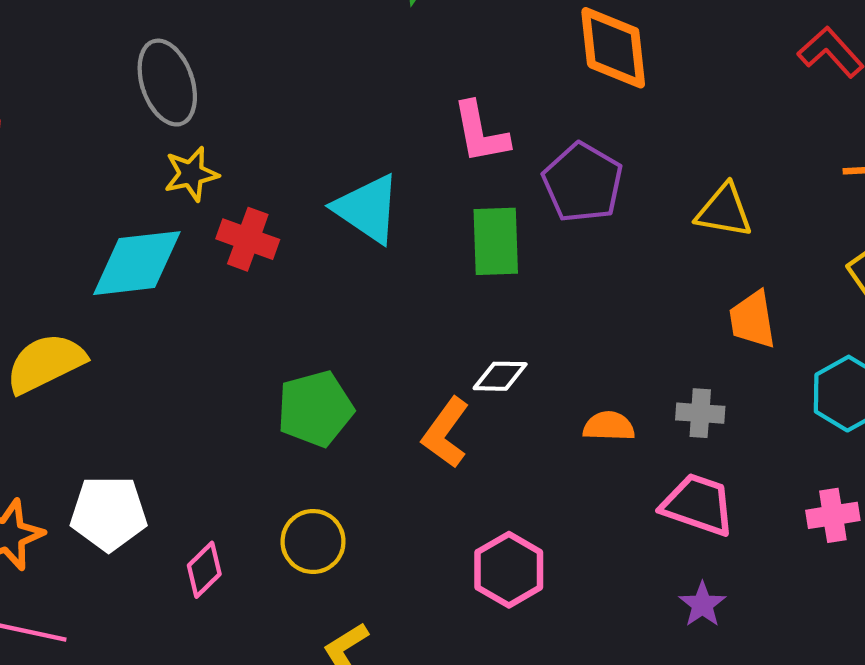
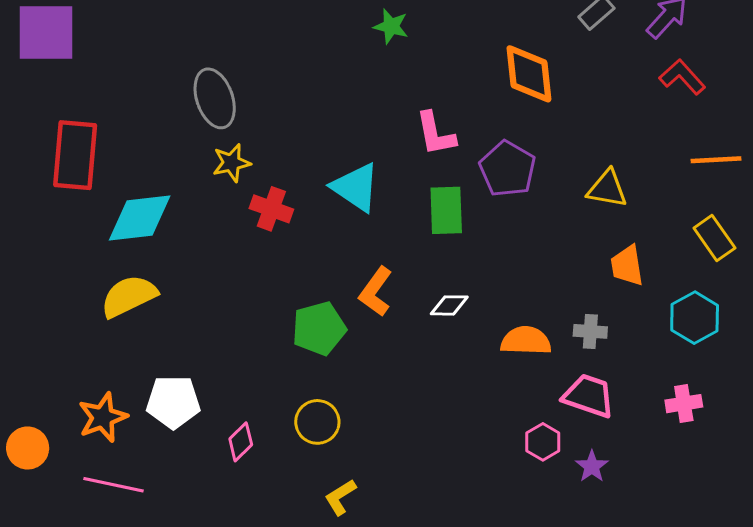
cyan diamond: (137, 263) -> (140, 218), moved
orange semicircle: (609, 426) -> (526, 341), size x1.4
orange L-shape: (446, 433) -> (376, 292), moved
pink hexagon: (509, 570) -> (543, 442), moved, size x0.7

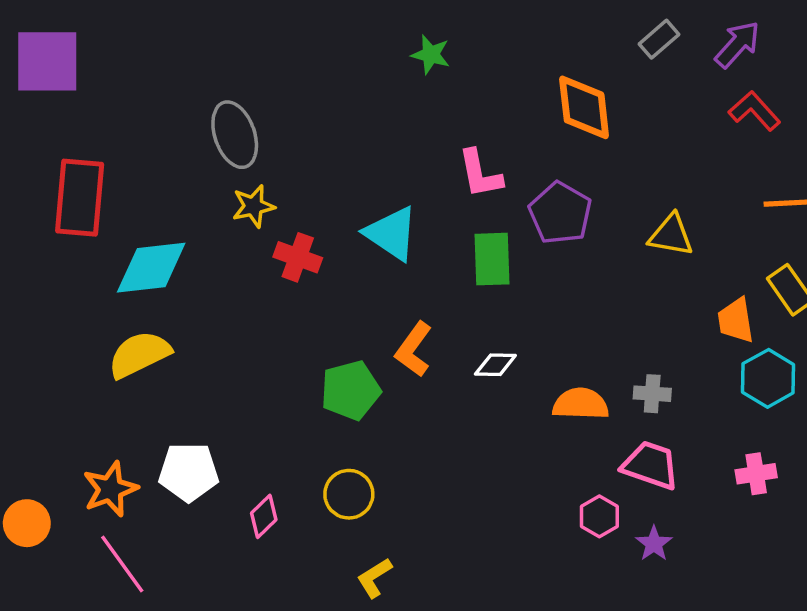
orange trapezoid: (627, 266) -> (736, 320), moved
pink line: (113, 485) -> (122, 564), turned 42

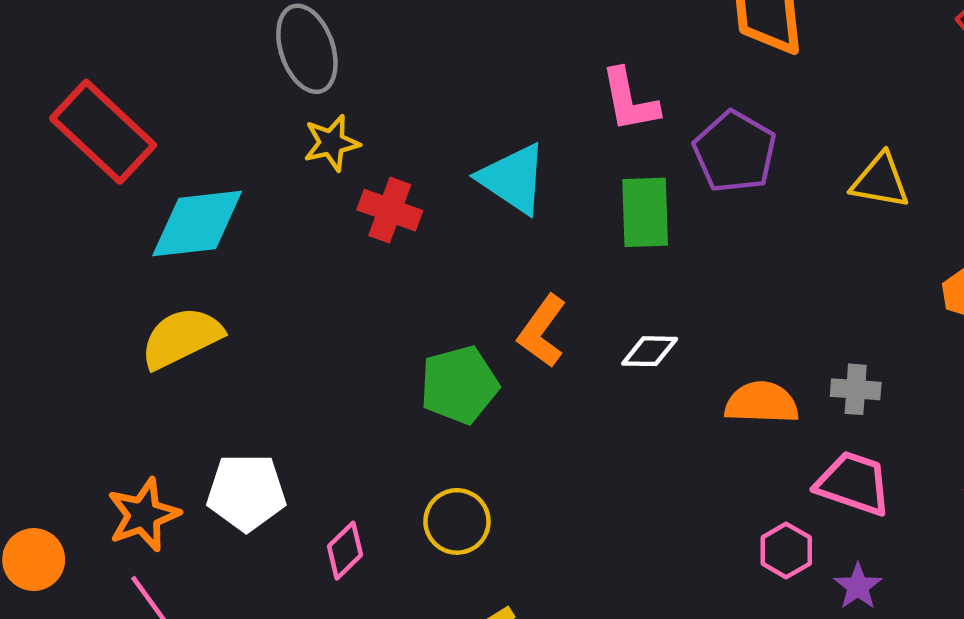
red rectangle: (80, 198) -> (103, 132), turned -52

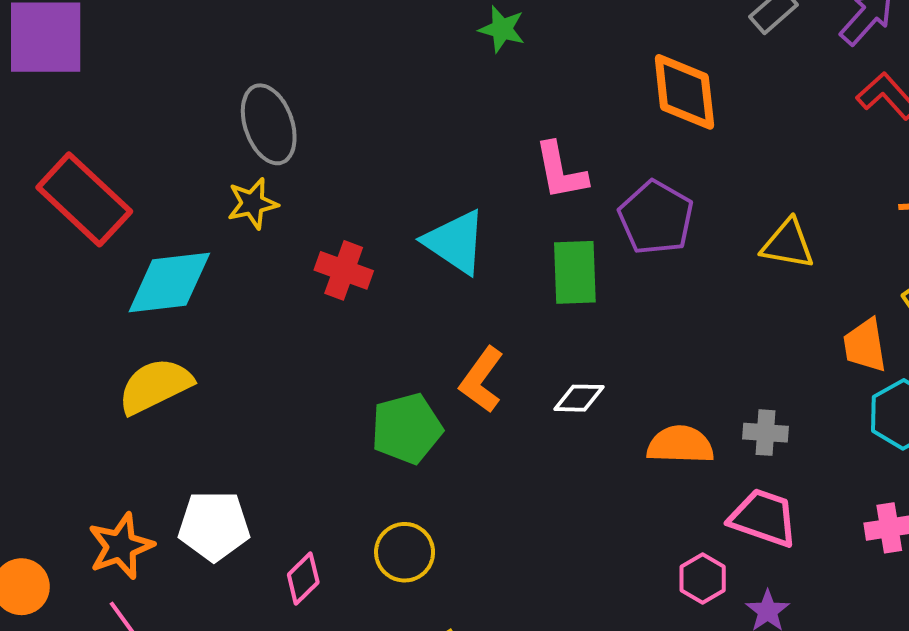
yellow star: (332, 143) -> (252, 203), moved

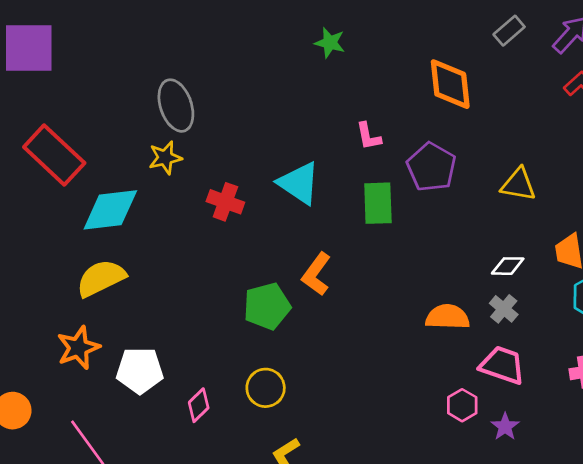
pink L-shape: (561, 171) -> (369, 136), size x0.7
white diamond: (579, 398) -> (508, 266), moved
gray cross: (766, 433) -> (504, 309), turned 36
orange star: (121, 546) -> (78, 348), moved

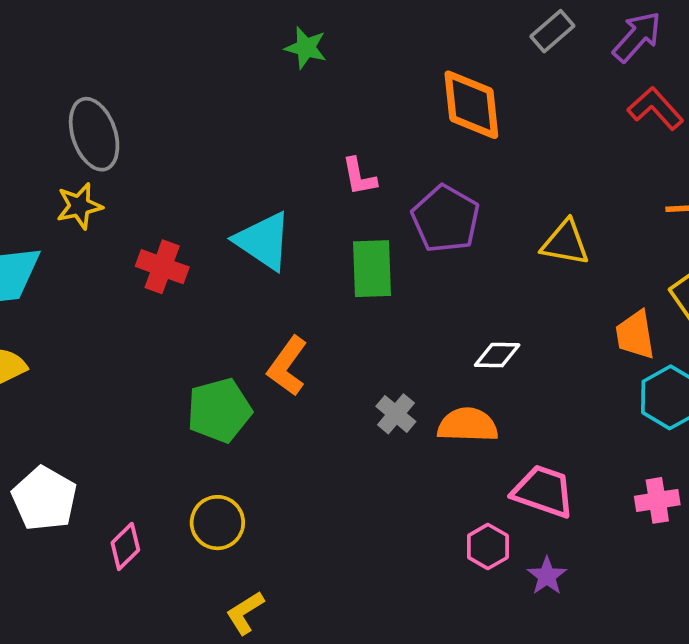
white diamond: (508, 266) -> (497, 355), moved
gray cross: (504, 309) -> (396, 414), moved
white pentagon: (140, 370) -> (44, 499), turned 30

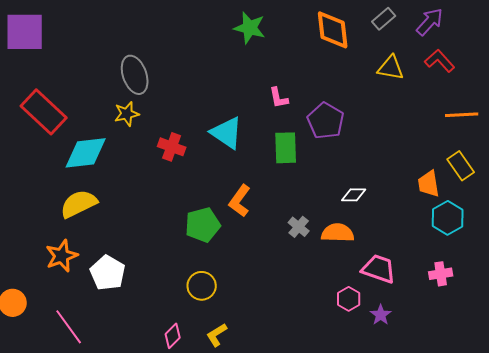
green star: (306, 48) -> (250, 28), size x1.4
orange diamond: (471, 105) -> (333, 30), moved
yellow triangle: (565, 243) -> (391, 68), moved
pink diamond: (125, 546) -> (173, 336), moved

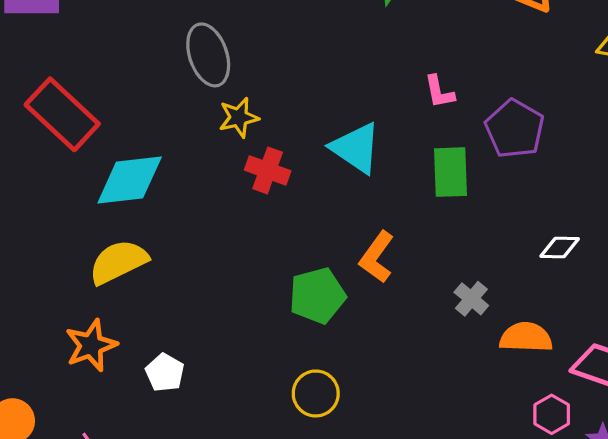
yellow star: (127, 114) -> (239, 117), moved
orange semicircle: (338, 233) -> (526, 337), moved
white pentagon: (108, 273) -> (165, 373), size x0.7

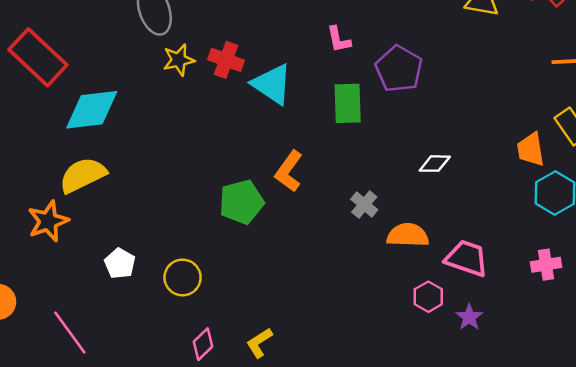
red cross: (268, 170) -> (226, 60), moved
orange star: (91, 345) -> (48, 221), moved
yellow circle: (316, 393) -> (183, 277), moved

